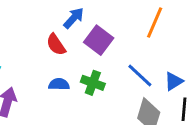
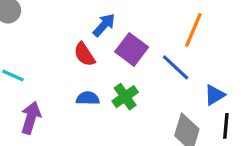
blue line: (140, 75) -> (176, 67), moved
green cross: (93, 83) -> (125, 97), turned 35

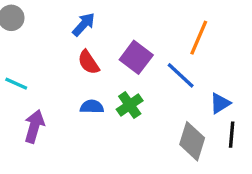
blue arrow: (104, 25) -> (84, 24), moved

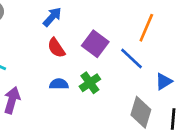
black line: (232, 135) -> (173, 119), moved

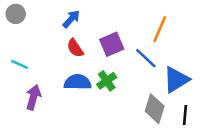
purple square: (95, 44) -> (112, 44), turned 30
blue triangle: (164, 81) -> (176, 80), size x1.6
blue semicircle: (59, 84) -> (78, 82), size x1.5

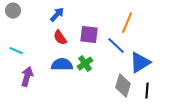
purple square: (112, 44) -> (89, 35), turned 30

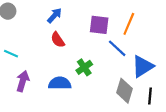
purple square: (89, 35) -> (99, 25), moved
blue semicircle: (62, 65) -> (60, 83), moved

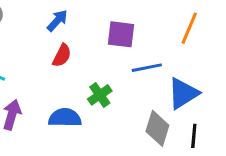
orange line: (129, 24) -> (189, 28), moved
red semicircle: (58, 40) -> (62, 56), turned -119
blue line: (117, 48) -> (147, 68), turned -54

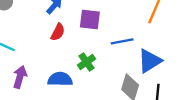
purple square: (121, 34) -> (90, 20), moved

